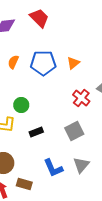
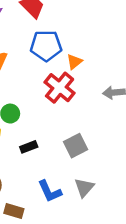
blue pentagon: (43, 63) -> (46, 46), moved
red cross: (81, 98) -> (60, 88), moved, size x1.4

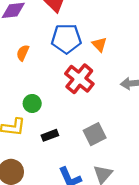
orange triangle: (74, 62) -> (99, 45), moved, turned -35

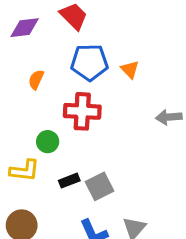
red cross: (79, 79) -> (82, 111), moved, turned -36
gray square: (95, 134) -> (100, 186), moved

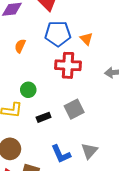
red cross: (82, 111) -> (68, 65), moved
gray square: (100, 186) -> (74, 109), moved

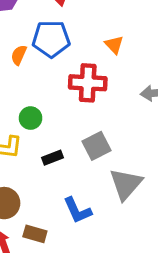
blue pentagon: (58, 34) -> (51, 39), moved
gray triangle: (89, 151) -> (126, 184), moved, size x1.4

